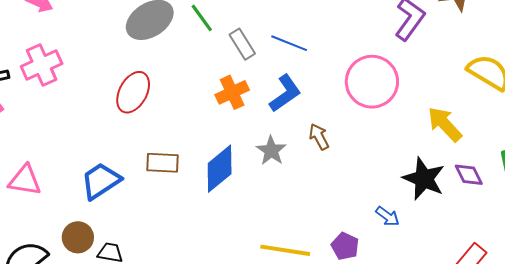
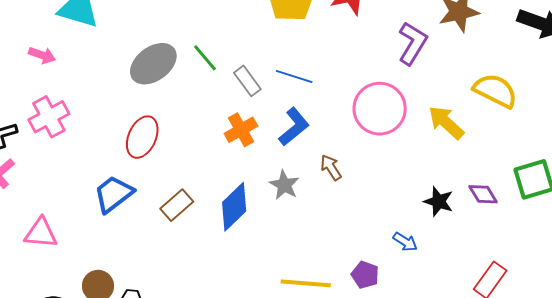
yellow arrow: (445, 124) -> (446, 122), moved
brown rectangle: (162, 163) -> (177, 205), turned -40
black star: (424, 179) -> (439, 201), size x0.7
blue trapezoid: (101, 181) -> (113, 194), moved

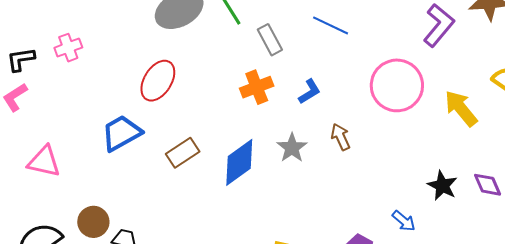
blue line: (294, 77) -> (331, 25), moved
pink cross: (49, 117) -> (68, 48), size x0.7
blue L-shape: (294, 127) -> (310, 92), size x0.7

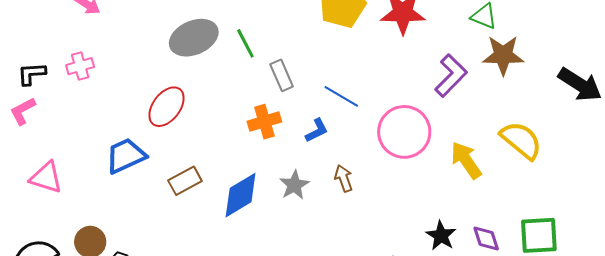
blue line: (331, 25) -> (341, 96), moved

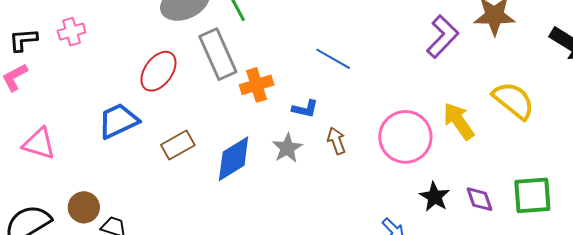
gray rectangle: (282, 75) -> (218, 54), moved, size x1.6
blue L-shape: (317, 130) -> (305, 109), moved, turned 40
pink circle: (404, 132) -> (405, 137), moved

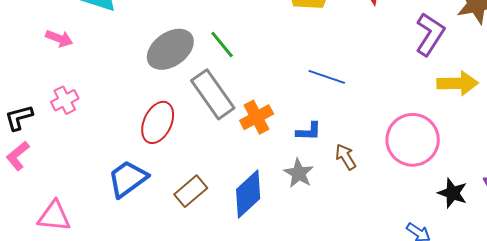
yellow arrow: (459, 121) -> (458, 83), moved, turned 135

